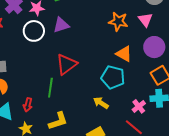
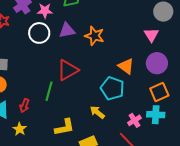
orange star: (118, 21) -> (94, 36), moved
yellow L-shape: (58, 121) -> (64, 127), moved

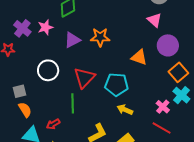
white circle: (39, 33) -> (48, 70), moved
cyan pentagon: (112, 88) -> (116, 85), moved
red arrow: (24, 106) -> (53, 124), turned 56
cyan cross: (156, 115) -> (181, 95), turned -36

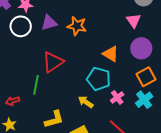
white circle: (48, 70) -> (21, 26), moved
cyan pentagon: (116, 85) -> (99, 79), moved
pink cross: (163, 107) -> (117, 97), moved

